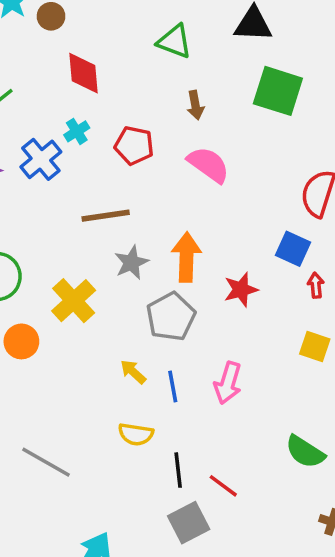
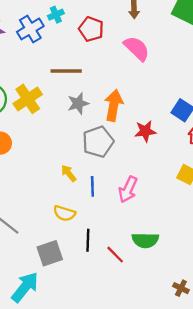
yellow cross: (74, 301) -> (28, 99), moved
green semicircle: (305, 452) -> (145, 240), moved, turned -40
gray square: (189, 523) -> (50, 253), moved

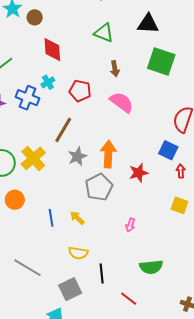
blue cross: (30, 29) -> (28, 98), turned -30
brown line: (66, 71) -> (63, 130), turned -52
blue line: (92, 186) -> (51, 218), moved
pink arrow: (128, 189) -> (130, 225), size x0.6
red line: (115, 255) -> (129, 299), moved

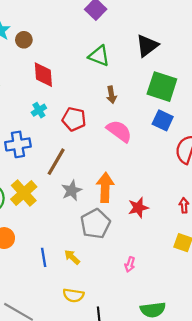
black triangle: (148, 24) -> (147, 46), turned -40
blue cross: (28, 98) -> (18, 144), moved, turned -30
blue square: (168, 150) -> (163, 120), moved

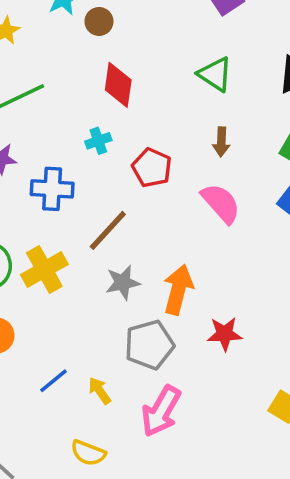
blue line: (44, 257) -> (54, 381), turned 48
pink arrow: (130, 264) -> (161, 411), moved, size x2.0

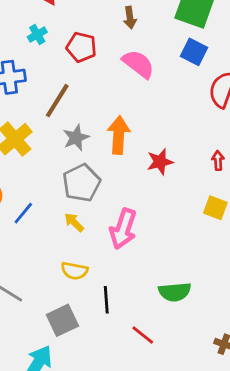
gray pentagon: (149, 345) -> (81, 183), moved
blue line: (54, 381) -> (23, 213), moved

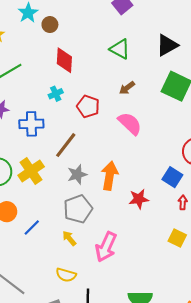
brown arrow: (130, 18) -> (127, 88), turned 56
blue square: (194, 52) -> (172, 177), moved

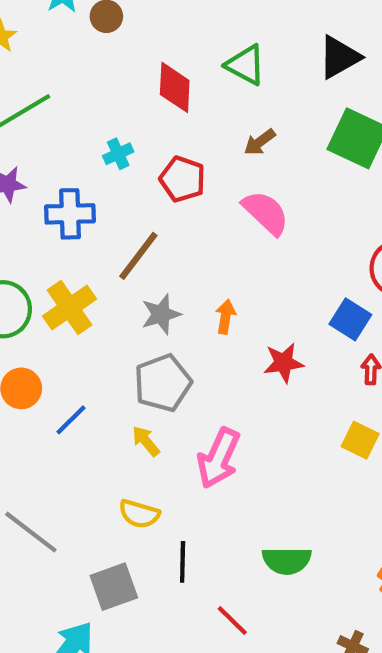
red diamond: (64, 60) -> (175, 87), moved
orange arrow: (110, 176) -> (226, 317), size x0.6

